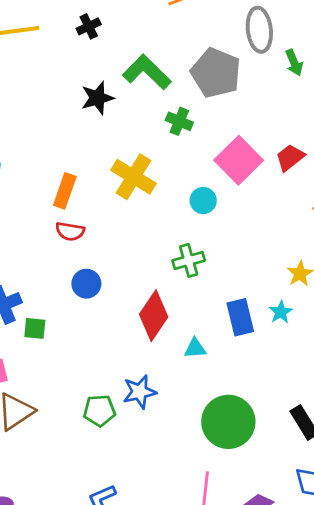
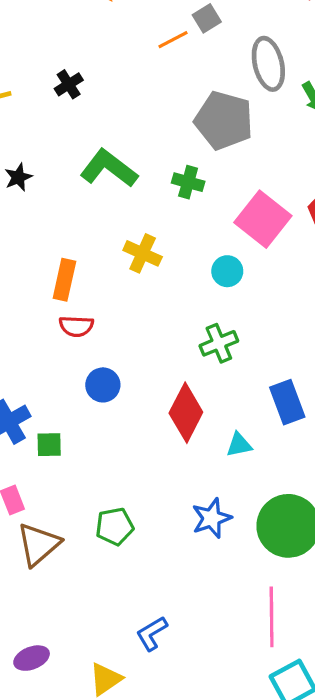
green L-shape: (147, 72) -> (109, 168), moved
black star: (97, 98) -> (18, 177), moved, size x0.7
yellow cross: (133, 177) -> (143, 253), size x0.7
blue star: (139, 392) -> (212, 518), moved
green pentagon: (99, 411) -> (115, 526), moved

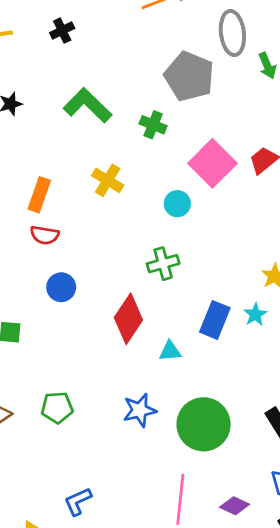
blue rectangle: (287, 402) -> (215, 320), turned 36

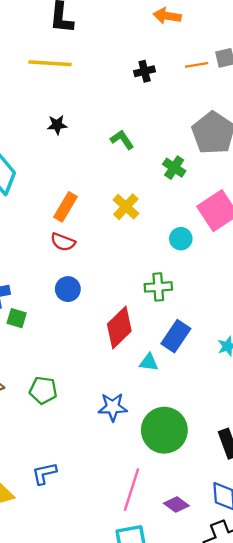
black cross: (62, 31) -> (145, 71), moved
green L-shape: (88, 105) -> (122, 140), size x0.6
blue rectangle: (215, 320) -> (176, 336), moved

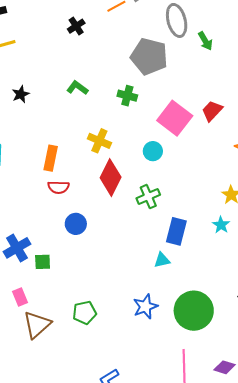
red diamond: (119, 328) -> (111, 177), moved

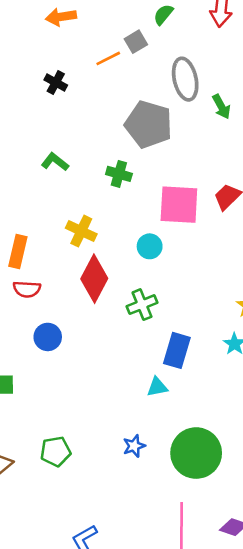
black cross: (76, 26) -> (56, 83), turned -30
pink square: (175, 118) -> (179, 205), turned -36
blue star: (145, 307) -> (134, 446), size x0.7

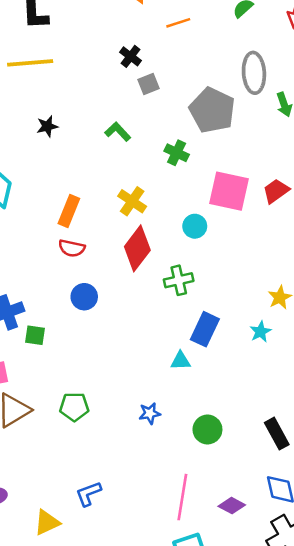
gray square: (136, 42) -> (148, 84), moved
orange line: (108, 58) -> (178, 23), moved
green circle: (196, 453) -> (207, 429), size x0.6

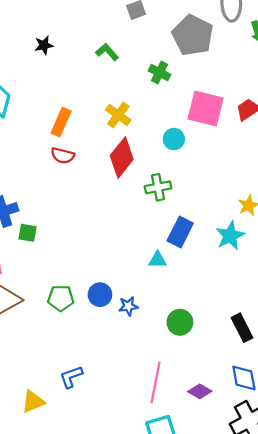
blue circle: (84, 297) -> (100, 295), moved
cyan star: (260, 332) -> (230, 236), size x1.5

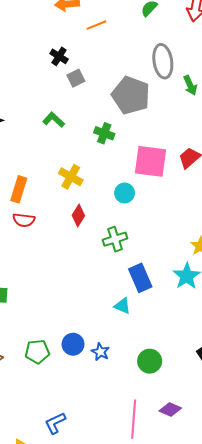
red diamond: (122, 158) -> (78, 216), size x0.6
blue rectangle: (180, 232) -> (140, 278), turned -44
cyan triangle: (158, 260) -> (122, 306), turned 30
blue star: (128, 306) -> (100, 352), turned -30
purple diamond: (200, 391) -> (170, 410), moved

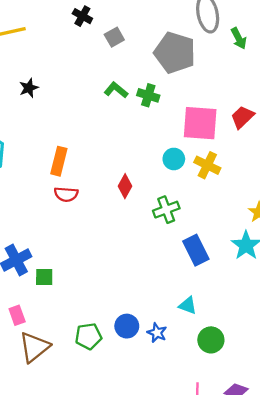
black cross: (59, 56) -> (82, 16), moved
green L-shape: (54, 120) -> (116, 90), moved
yellow cross: (71, 177) -> (207, 165), moved
cyan triangle: (122, 306) -> (188, 305), moved

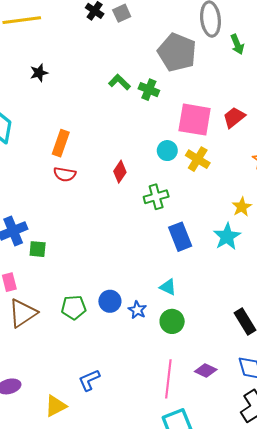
gray square: (114, 37) -> (122, 13), moved
green circle: (211, 340) -> (172, 321), moved

